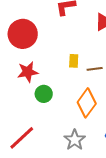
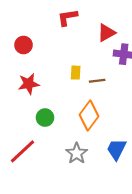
red circle: (23, 34) -> (24, 45), size x0.6
green circle: (44, 94) -> (45, 118), moved

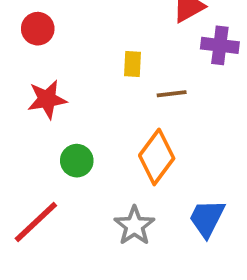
yellow rectangle: (76, 73) -> (133, 64), moved

